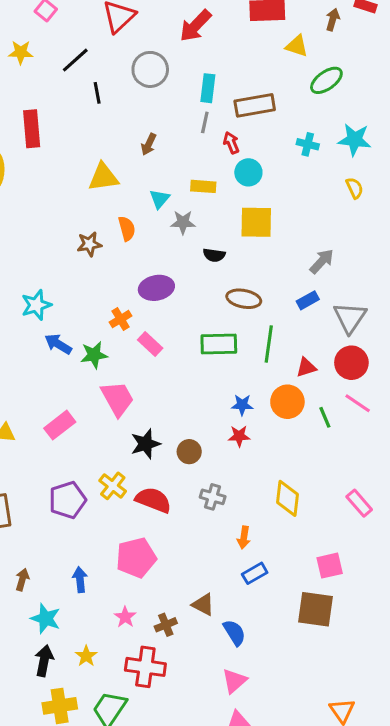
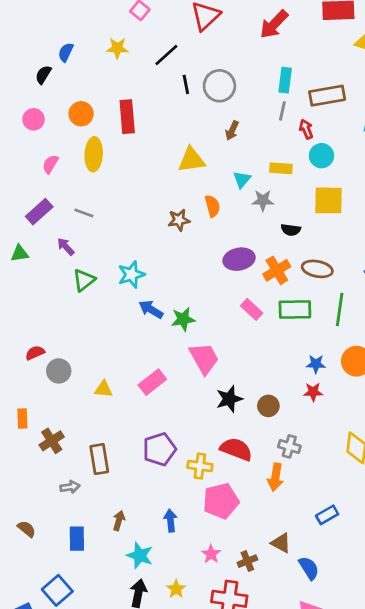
gray circle: (150, 69) -> (219, 86), moved
orange cross: (121, 319) -> (277, 270), moved, size x1.4
pink rectangle: (150, 344) -> (252, 309), moved
yellow cross: (113, 486) -> (200, 466), moved, turned -30
orange arrow: (244, 537) -> (275, 477), moved, size x1.4

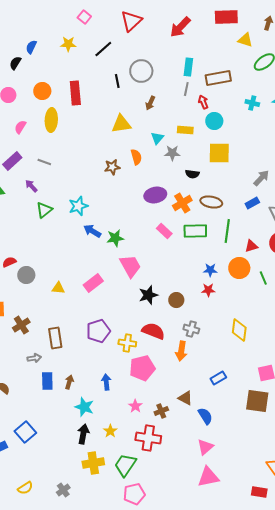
black line: (186, 84) -> (117, 81), moved
blue rectangle: (77, 539) -> (47, 381), moved

